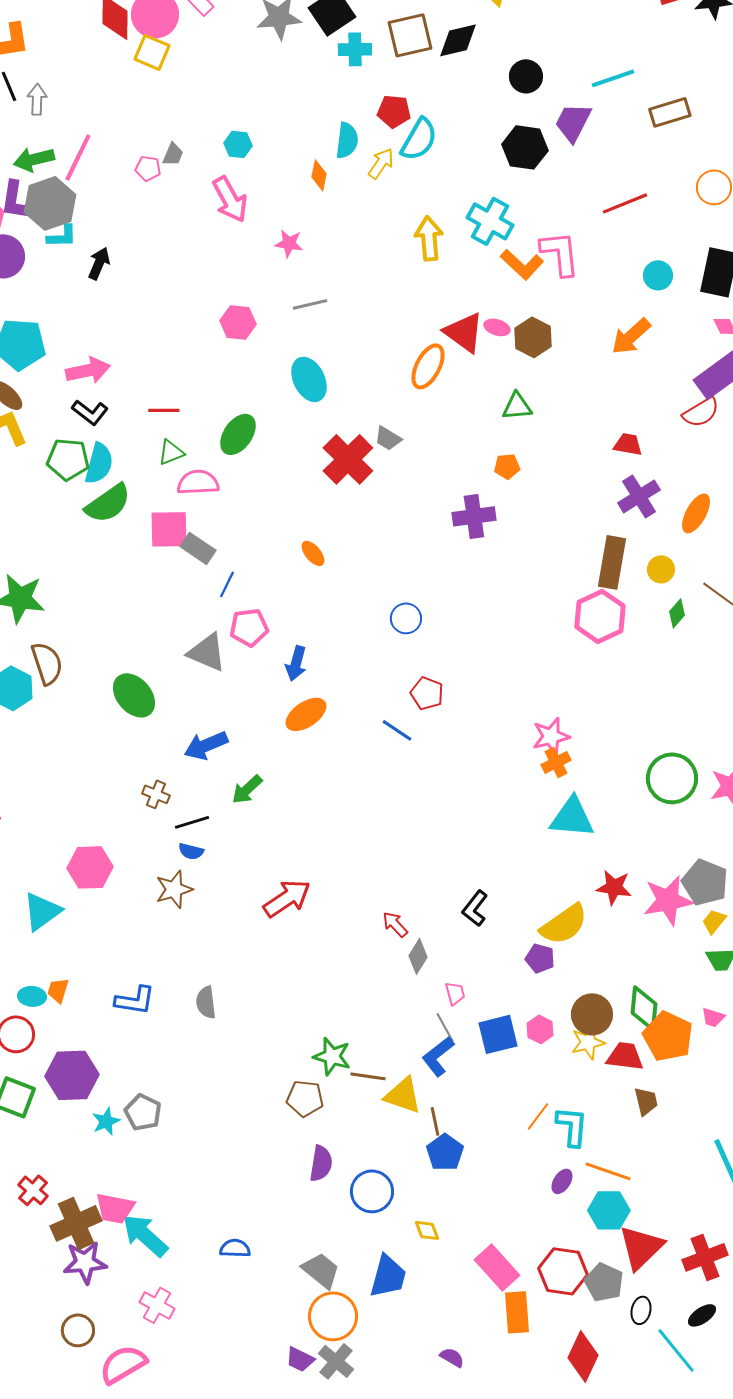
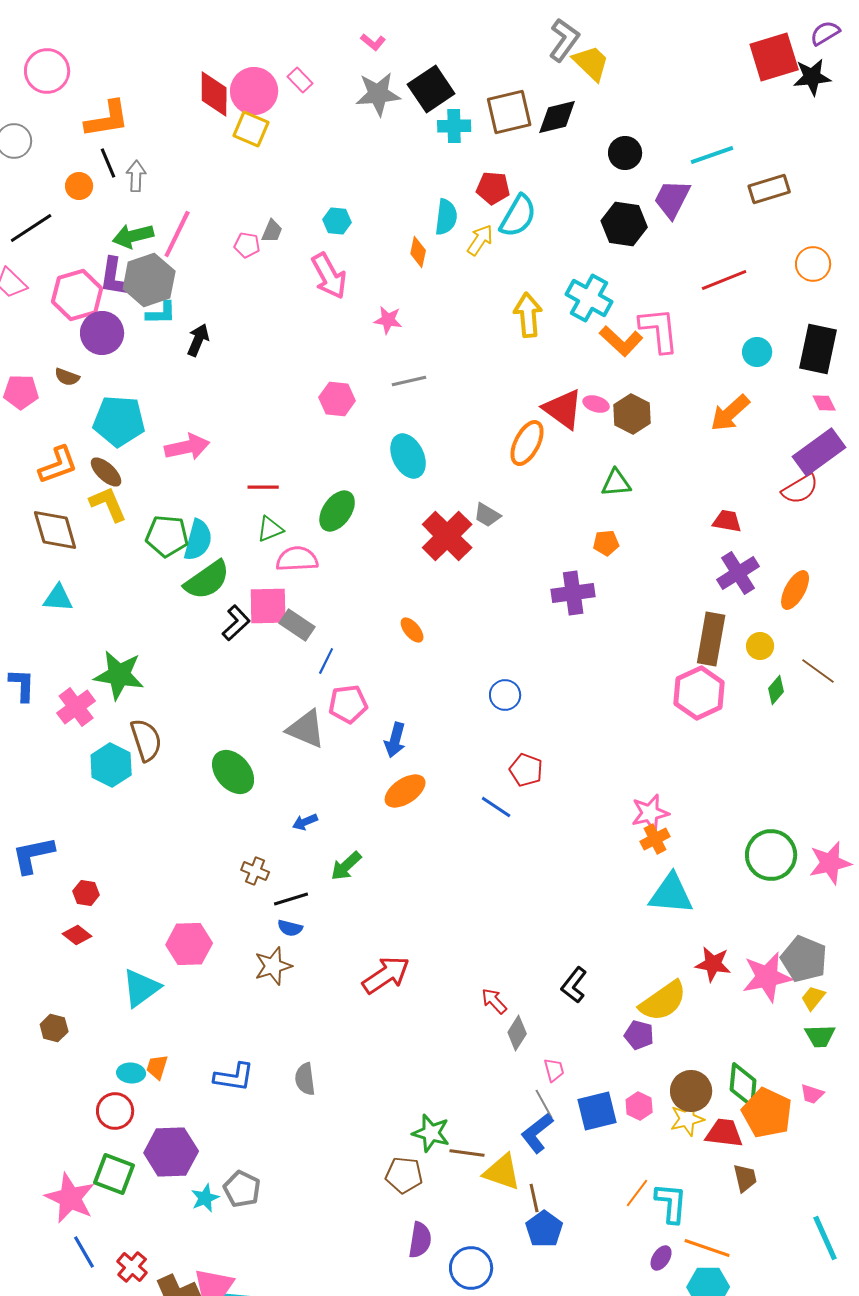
black L-shape: (90, 412) -> (236, 623), moved, turned -81
blue arrow: (206, 745) -> (305, 822), size x0.6

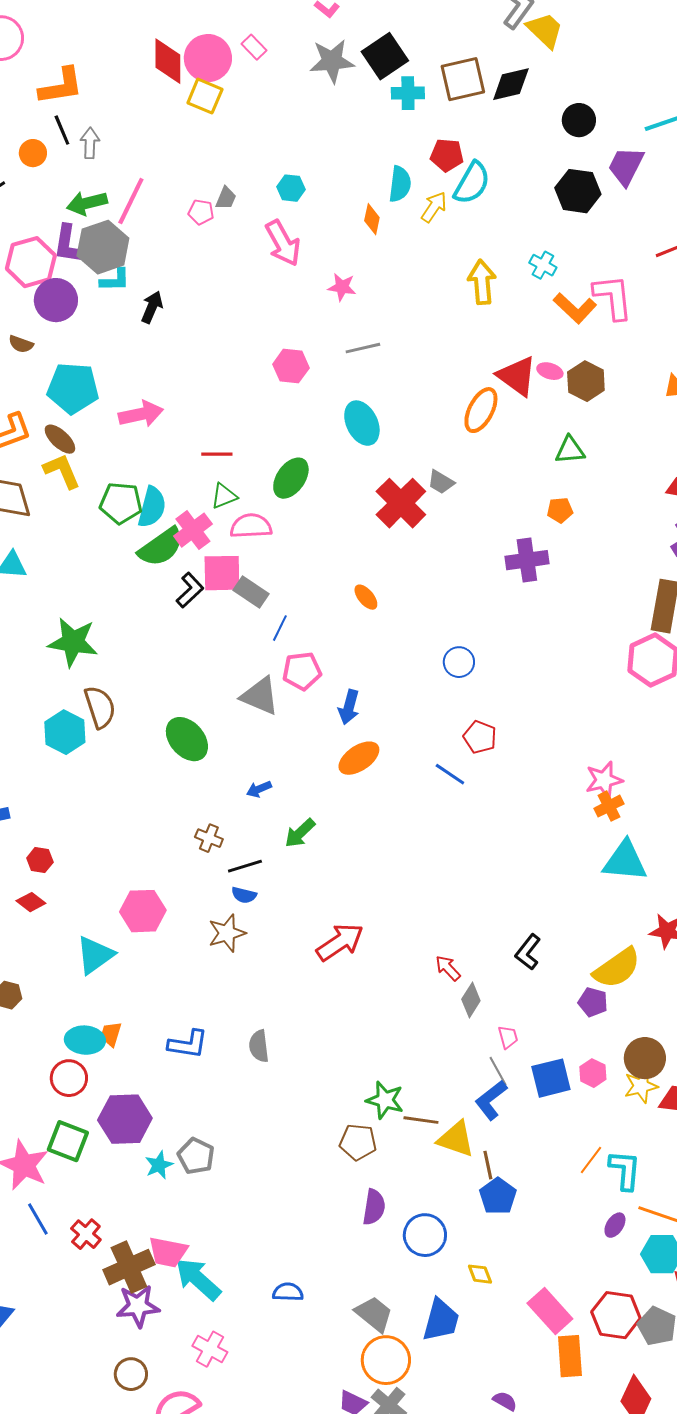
cyan cross: (589, 298) -> (543, 265), size x0.6
pink cross: (76, 707) -> (193, 530), moved
cyan ellipse: (131, 1073) -> (85, 1040), size x1.4

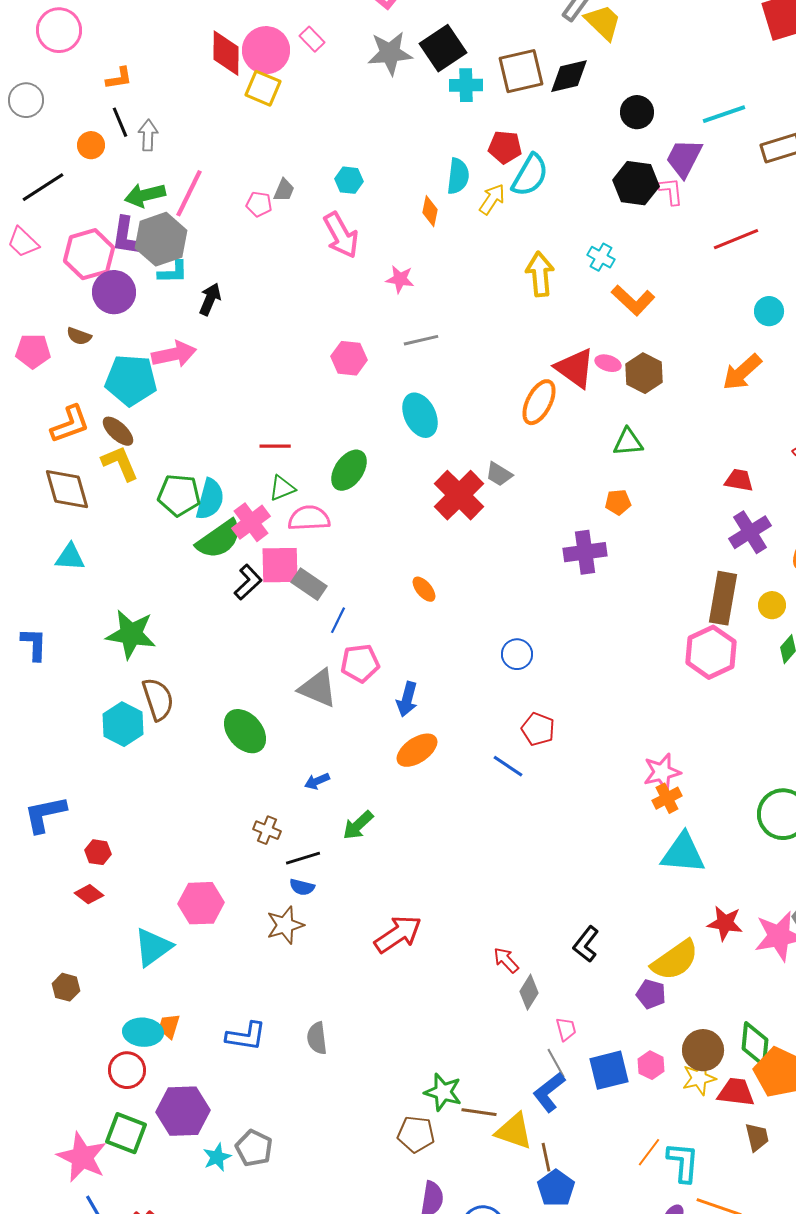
orange L-shape: (61, 86) -> (119, 78), size x0.6
pink L-shape: (613, 297) -> (671, 191), moved, size x0.6
pink arrow: (141, 414) -> (174, 354), moved

